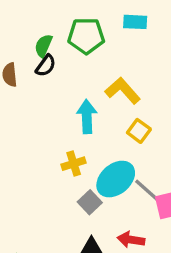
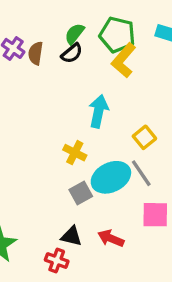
yellow L-shape: (123, 91) -> (124, 60), moved, turned -112
yellow cross: (74, 164) -> (75, 153), turned 30
gray line: (147, 191) -> (141, 173), moved

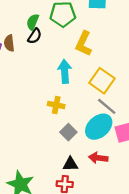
yellow L-shape: (124, 60) -> (84, 44), moved
yellow square: (144, 137) -> (102, 81), size x1.5
cyan ellipse: (111, 177) -> (99, 127), moved

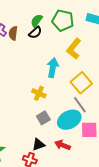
black triangle: (70, 164) -> (38, 145), turned -32

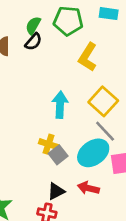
cyan arrow: (53, 68) -> (60, 105), moved
yellow cross: (39, 93) -> (49, 144), moved

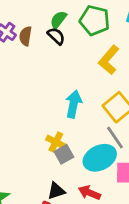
black semicircle: (33, 42) -> (56, 36), turned -96

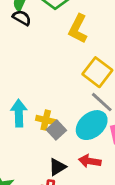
cyan arrow: (74, 104) -> (19, 113), moved

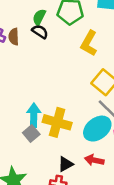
yellow cross: (46, 120) -> (57, 122), size x1.6
gray square: (56, 130) -> (31, 133), moved

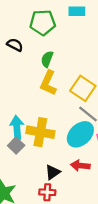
green semicircle: (39, 17) -> (47, 59), moved
yellow L-shape: (89, 43) -> (48, 83), moved

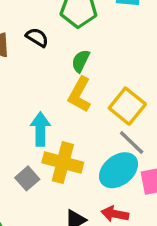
cyan arrow: (17, 127) -> (40, 129), moved

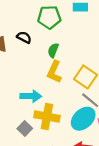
cyan arrow: (40, 129) -> (31, 96), turned 96

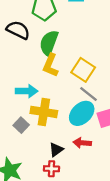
black semicircle: (24, 37) -> (18, 30), size x1.5
green semicircle: (53, 50) -> (49, 43), size x1.6

